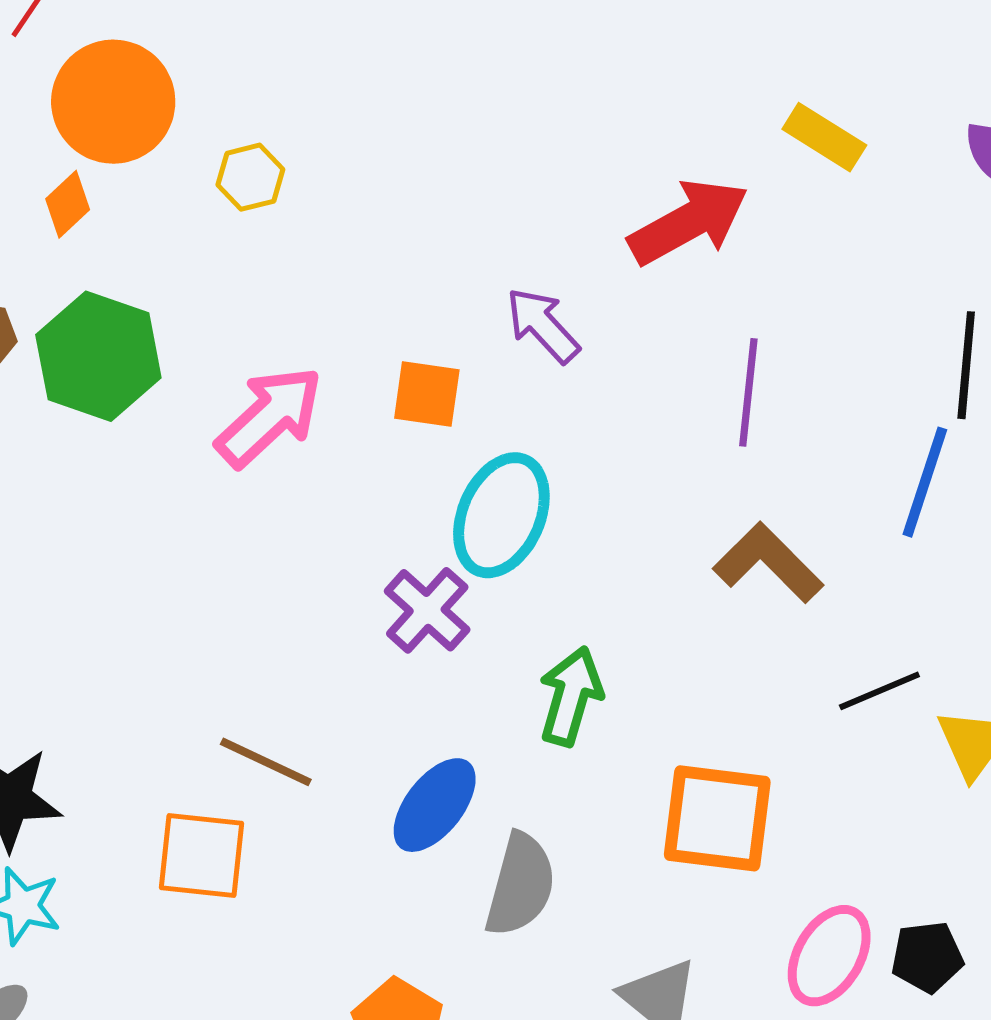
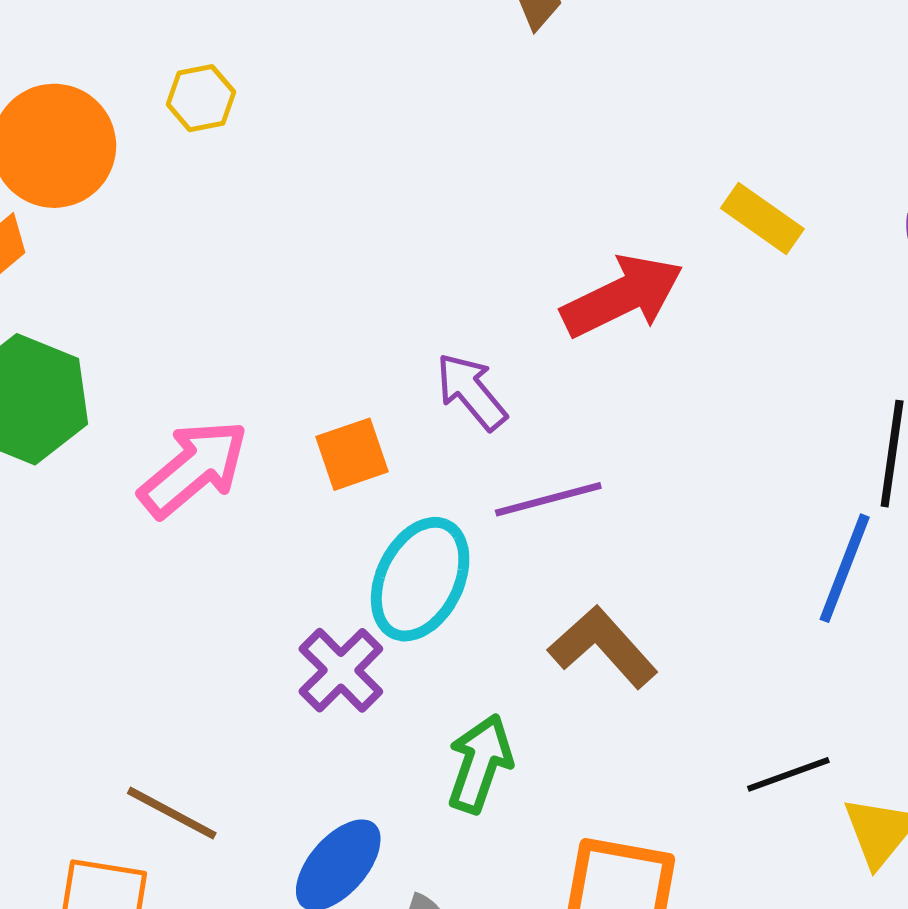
yellow hexagon: (250, 177) -> (201, 98), moved
purple line: (748, 392) -> (548, 499), moved, turned 66
orange square: (427, 394) -> (352, 454), turned -30
brown L-shape: (768, 563) -> (603, 647), moved

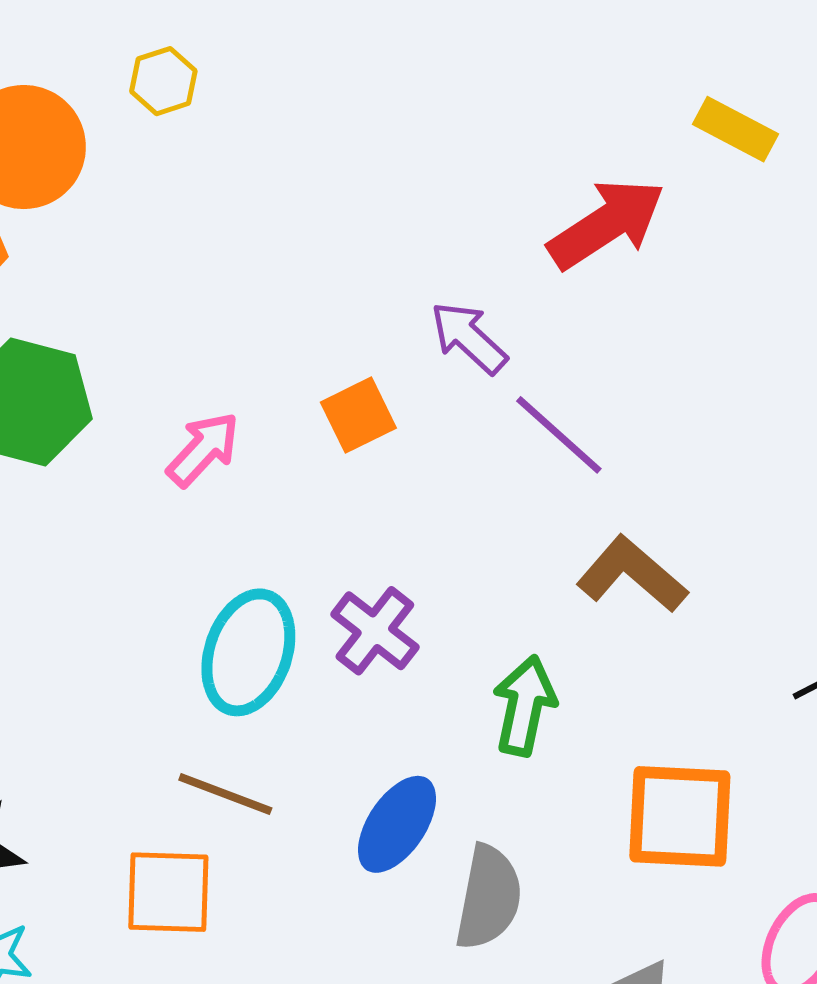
pink arrow: (194, 468) -> (203, 449), size x0.7
purple line: (548, 499) -> (559, 435), turned 64
cyan ellipse: (420, 579) -> (248, 652), moved

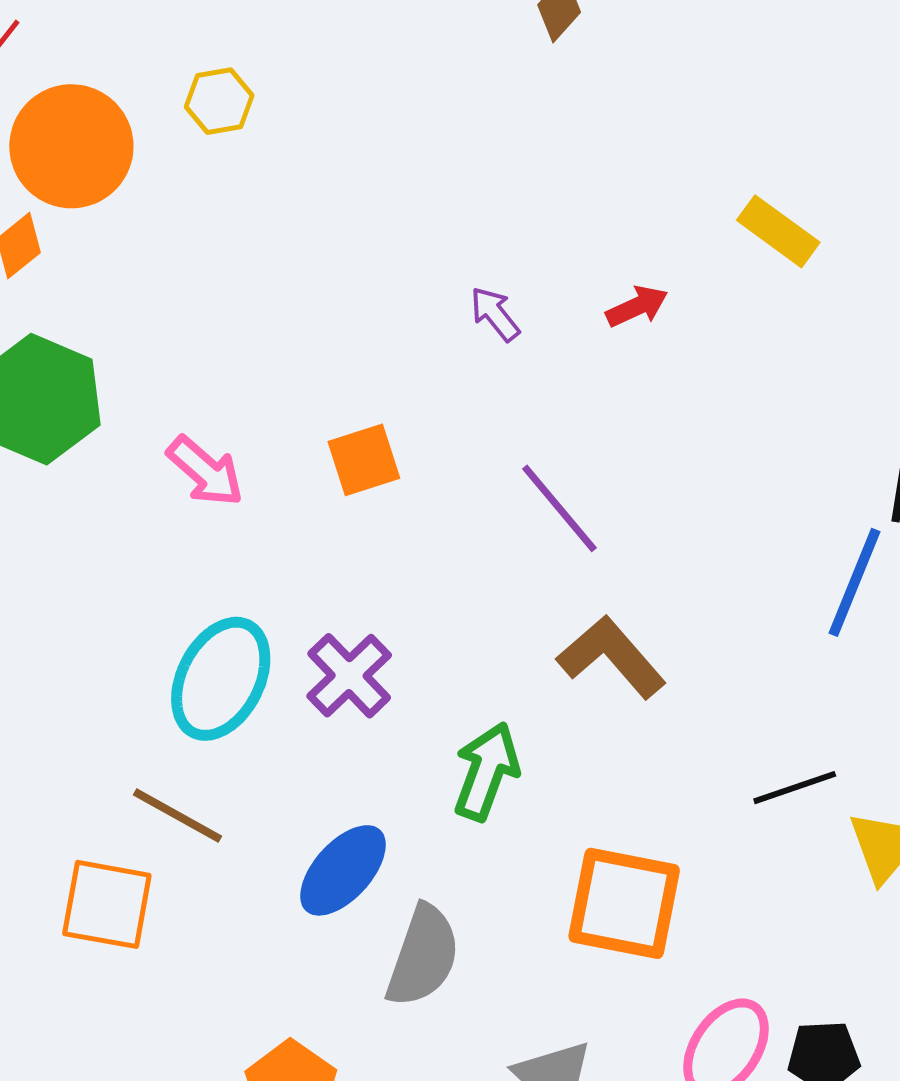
red arrow: (606, 224) -> (637, 306), size x0.5
purple arrow: (469, 338) -> (495, 314), moved, size x0.7
pink arrow: (203, 449) -> (205, 471), turned 80

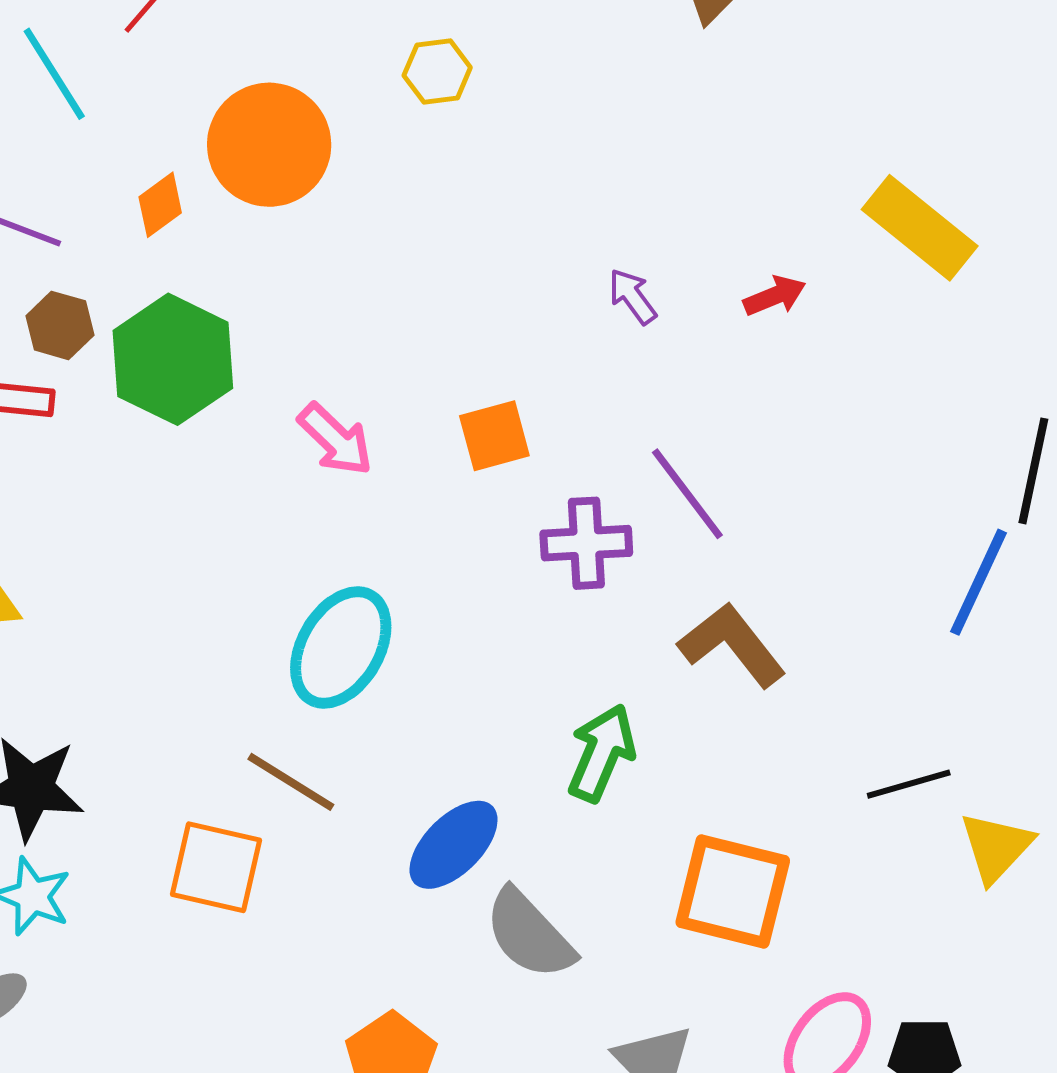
yellow hexagon: (219, 101) -> (437, 72), moved
orange circle: (71, 146) -> (269, 145), moved
yellow rectangle: (778, 231) -> (920, 228), size x1.4
purple cross: (349, 676) -> (586, 543), moved, turned 38
gray semicircle: (423, 956) -> (529, 934), turned 115

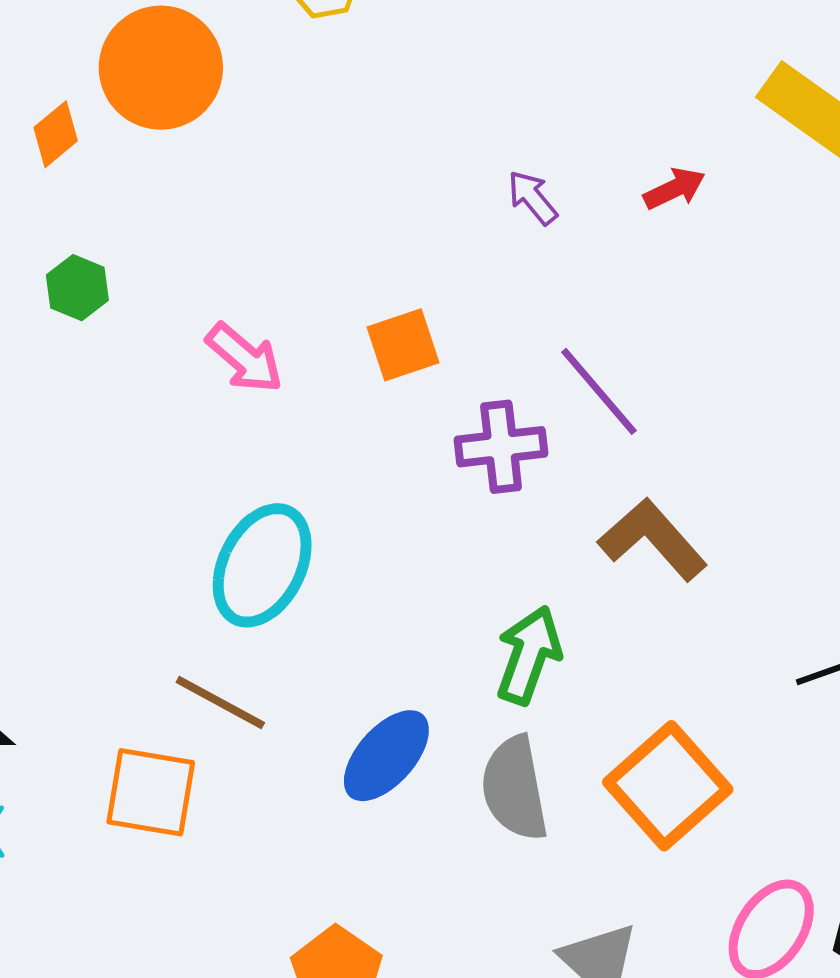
green hexagon: (173, 359) -> (77, 288), size x0.5
orange square: (733, 892) -> (668, 786), turned 38
gray semicircle: (529, 934) -> (514, 788), moved, turned 36

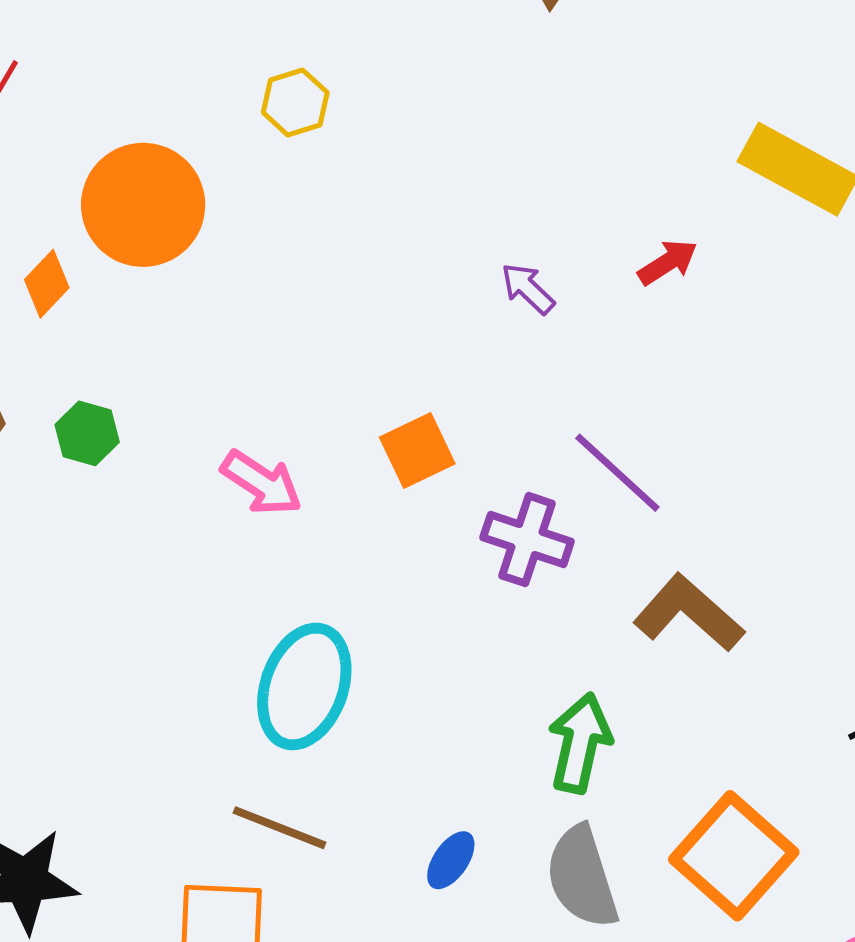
purple cross: (501, 447) -> (527, 540), turned 32
blue ellipse: (386, 756) -> (451, 860), size x0.6

